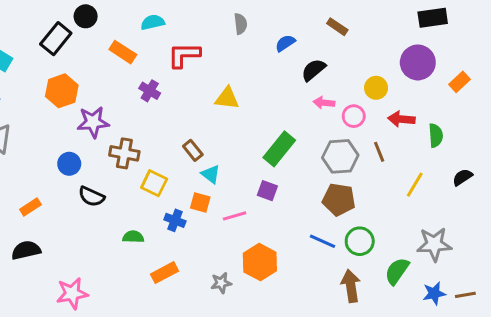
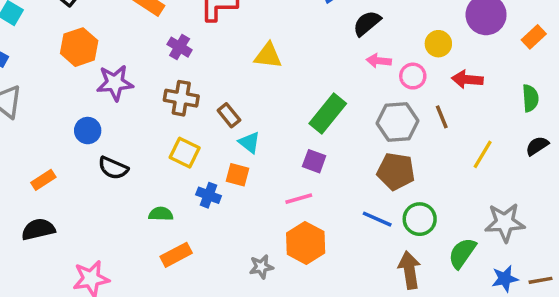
green semicircle: (436, 135) -> (530, 98), moved
brown cross: (124, 153) -> (181, 98), moved
pink line: (235, 216) -> (299, 199), moved
orange rectangle: (165, 273) -> (176, 255), moved

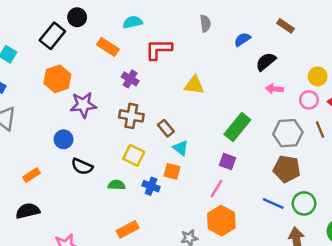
pink circle: (413, 76) -> (309, 100), moved
pink line: (299, 199) -> (216, 189), turned -42
green semicircle: (161, 214) -> (117, 185), moved

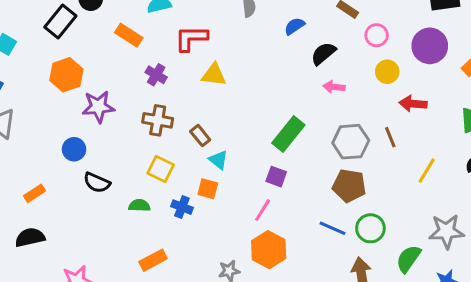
yellow triangle: (194, 85) -> (214, 75), moved
pink circle: (309, 100) -> (377, 35), moved

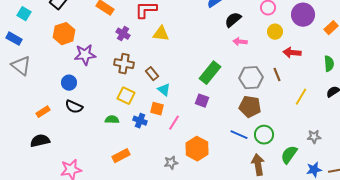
black semicircle: (97, 183) -> (74, 107), moved
pink line: (263, 210) -> (174, 123), moved
gray star: (446, 231) -> (314, 137), size x0.6

